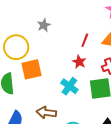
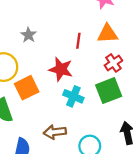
red star: (79, 62) -> (61, 69), moved, size x1.5

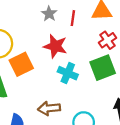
gray star: (28, 35) -> (49, 14), moved

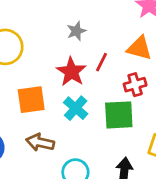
red line: (73, 18) -> (101, 62), moved
orange square: (21, 64) -> (31, 100), moved

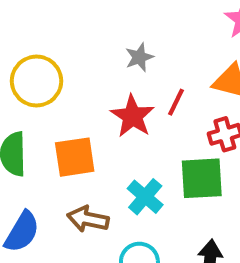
cyan cross: (76, 108) -> (145, 197), moved

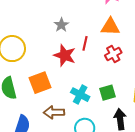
green square: (202, 178) -> (108, 93), moved, size x0.7

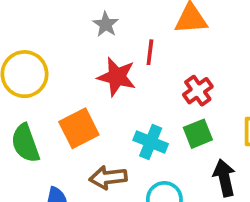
red cross: (113, 54) -> (198, 91), moved

